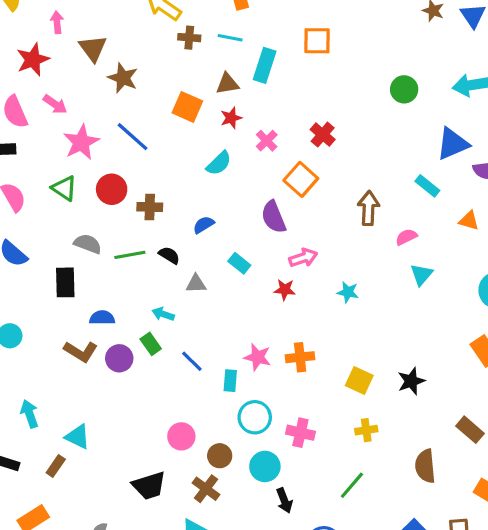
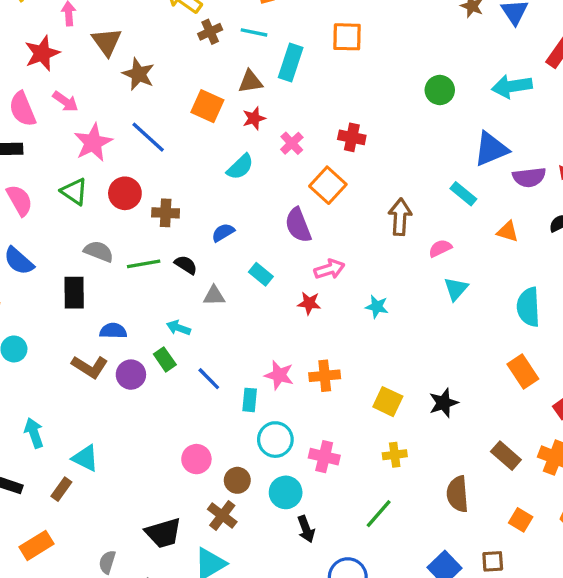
brown cross: (189, 38) -> (210, 32), turned -30
red cross: (323, 135) -> (352, 137), turned -30
black trapezoid: (149, 486) -> (163, 533), moved

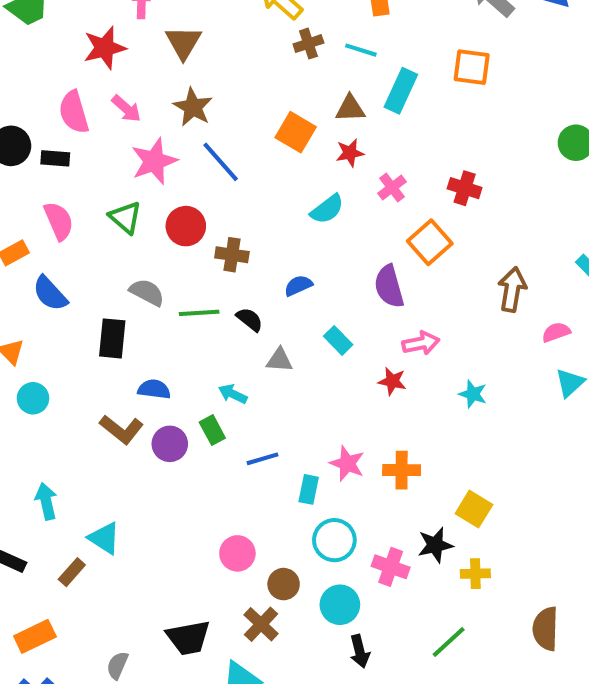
brown star: (139, 74) -> (193, 107), moved
blue line: (209, 379) -> (262, 459), turned -68
black star: (444, 403) -> (435, 545), moved

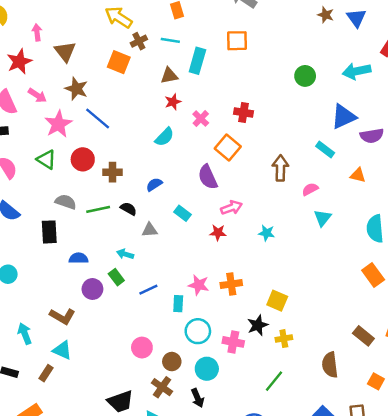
orange square: (296, 132) -> (119, 62), moved
brown L-shape: (121, 429) -> (62, 316), moved
black arrow: (360, 651) -> (198, 398), moved

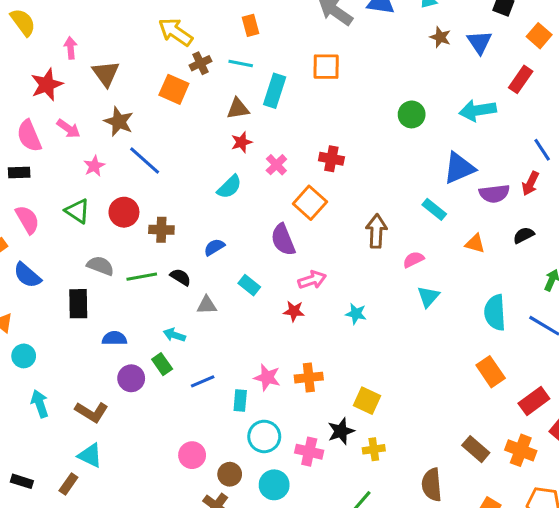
pink star: (58, 124) -> (94, 166), size x0.6
cyan arrow: (25, 334) -> (40, 404), moved

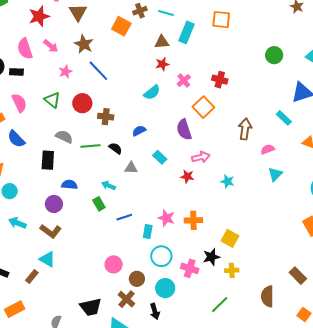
purple circle: (131, 378) -> (54, 204), moved
cyan arrow: (40, 404) -> (17, 223), turned -54

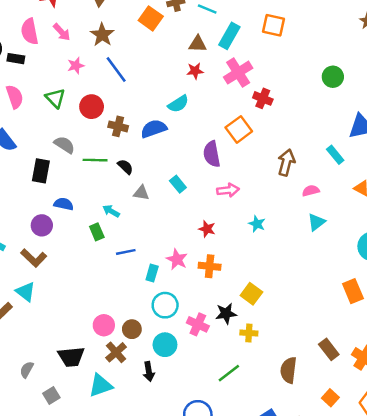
pink cross: (184, 81) -> (238, 73), moved, size x1.6
blue semicircle: (139, 131) -> (154, 129), moved, size x1.5
red star: (187, 176) -> (207, 229), moved
pink circle: (114, 264) -> (104, 325), moved

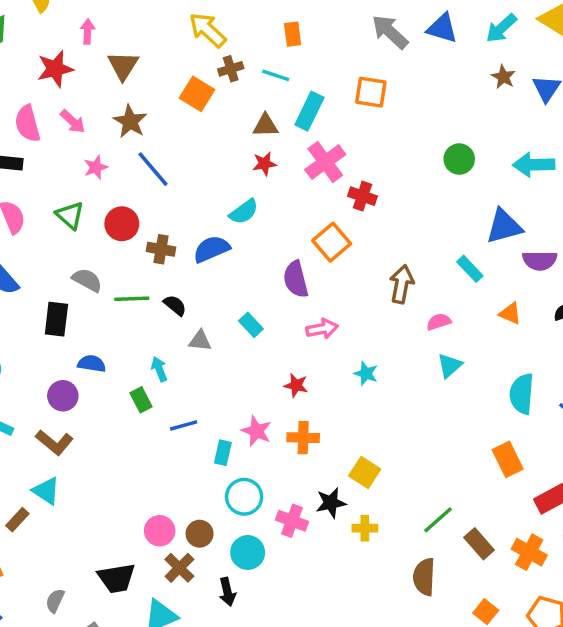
cyan arrow: (111, 211) -> (159, 369), turned 42
green line: (229, 373) -> (438, 520), moved

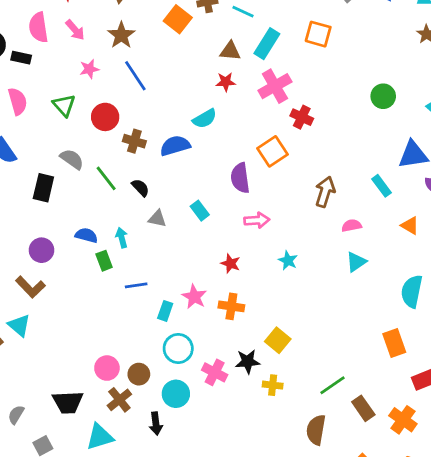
green line: (132, 299) -> (106, 178), turned 48
blue semicircle: (92, 364) -> (86, 235), moved

